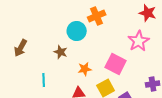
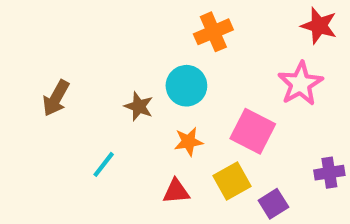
cyan circle: (77, 31) -> (186, 86), moved
cyan line: (44, 80) -> (104, 164), turned 40

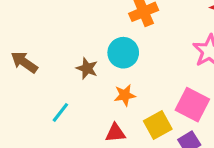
brown arrow: (56, 98) -> (24, 62), turned 96
pink square: (253, 131) -> (192, 105), moved

